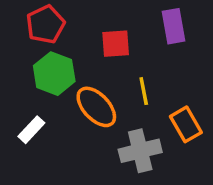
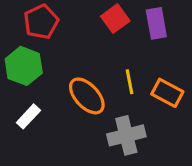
red square: (116, 44) -> (115, 19), moved, turned -32
green hexagon: (54, 74) -> (24, 66), moved
orange rectangle: (186, 124) -> (167, 93), moved, turned -32

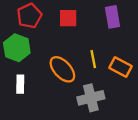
red square: (115, 19) -> (68, 18), moved, turned 36
white rectangle: (28, 116) -> (20, 84), turned -42

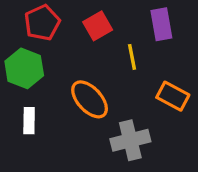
red square: (68, 18) -> (98, 26), turned -30
yellow line: (93, 59) -> (132, 57), moved

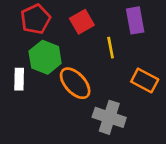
green hexagon: (24, 68) -> (45, 57), moved
white rectangle: (29, 121) -> (19, 79), moved
gray cross: (130, 140) -> (109, 117), turned 32

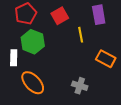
orange ellipse: (75, 83) -> (33, 83), moved
gray cross: (109, 117) -> (80, 86), size x0.7

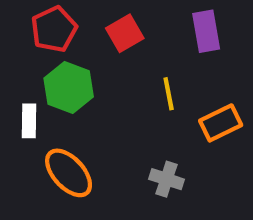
yellow line: (81, 35) -> (169, 94), moved
orange rectangle: (106, 59) -> (221, 123), turned -54

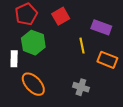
purple rectangle: (206, 31) -> (101, 27), moved, turned -60
orange rectangle: (221, 123) -> (107, 60), turned 48

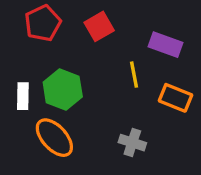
green hexagon: (33, 43) -> (63, 89), moved

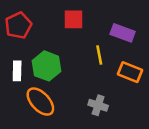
red pentagon: (43, 23) -> (18, 25), moved
red square: (99, 26) -> (74, 19), turned 30

